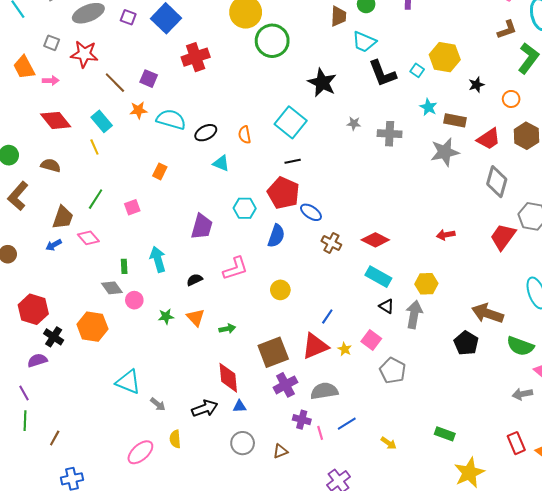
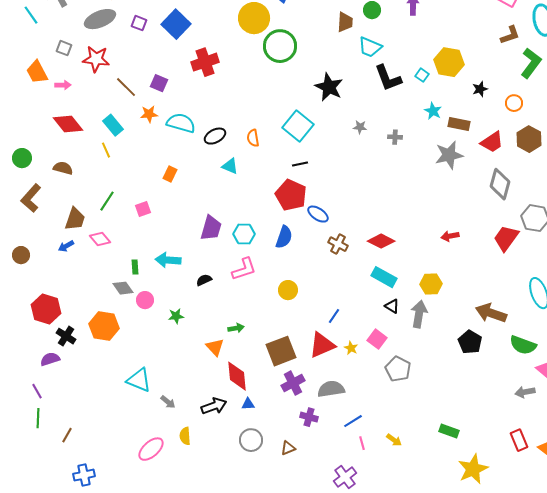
gray cross: (390, 134) -> (395, 137), size x0.6
cyan hexagon: (245, 208) -> (244, 234), moved
cyan arrow: (158, 259) -> (168, 260), turned -70
orange triangle: (196, 317) -> (215, 347), moved
pink line: (320, 433) -> (362, 443), moved

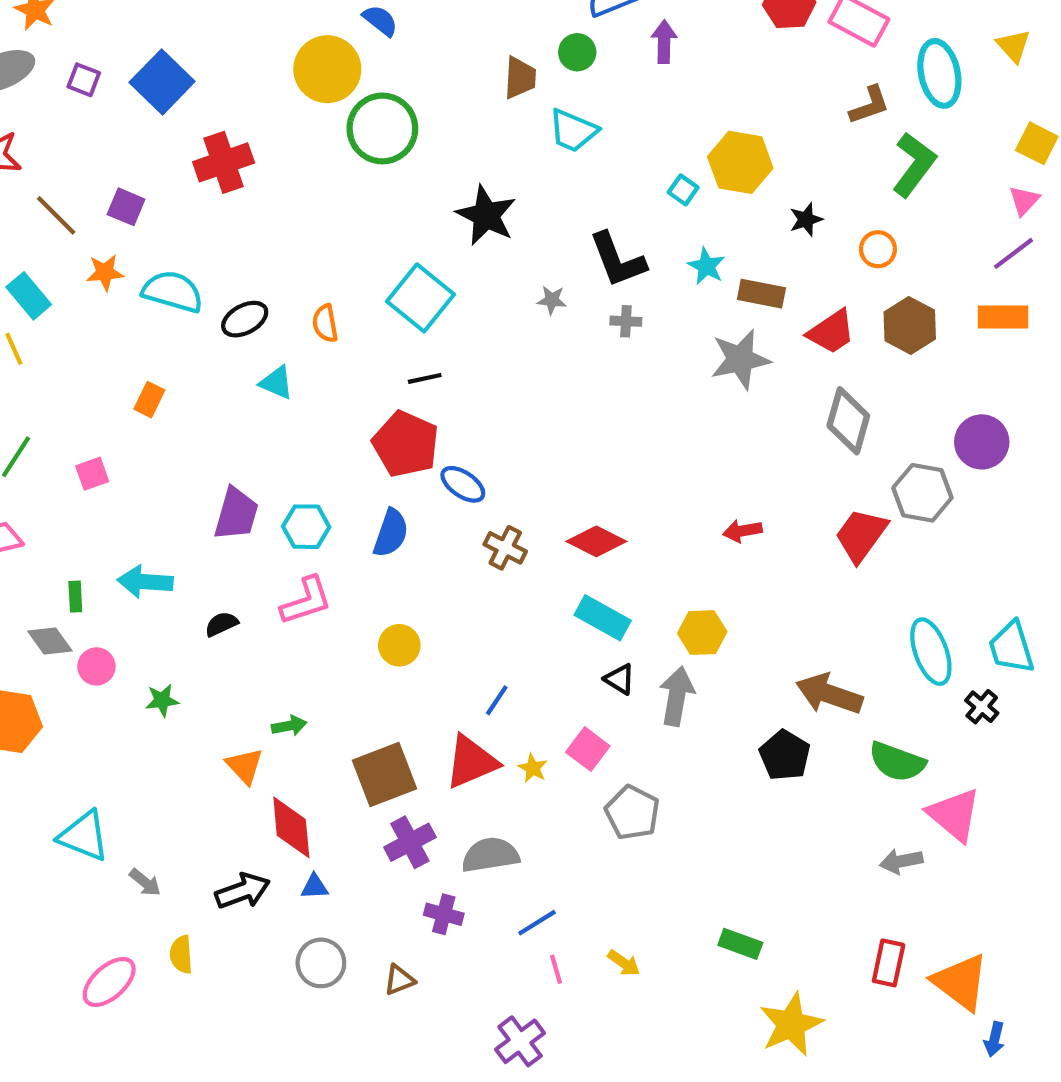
black L-shape: (388, 78) -> (617, 260), moved
red rectangle: (519, 440) -> (889, 963), turned 35

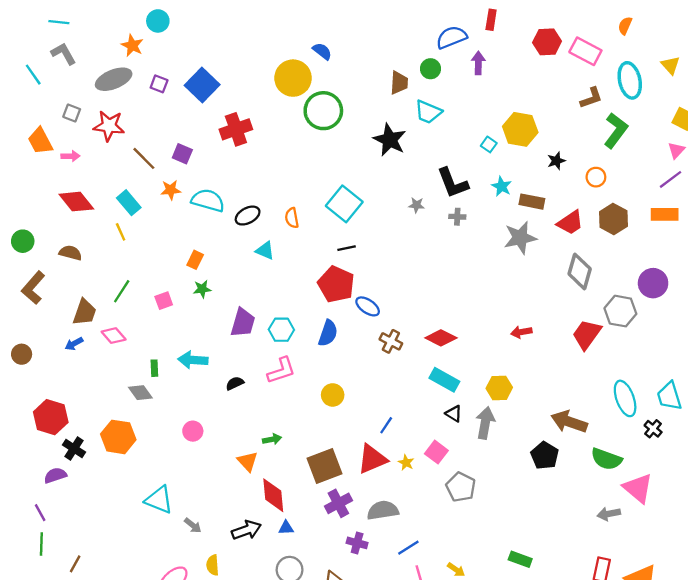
black star: (486, 215) -> (390, 140), moved
pink circle: (96, 666) -> (193, 431), moved
green star: (162, 700) -> (202, 289), moved

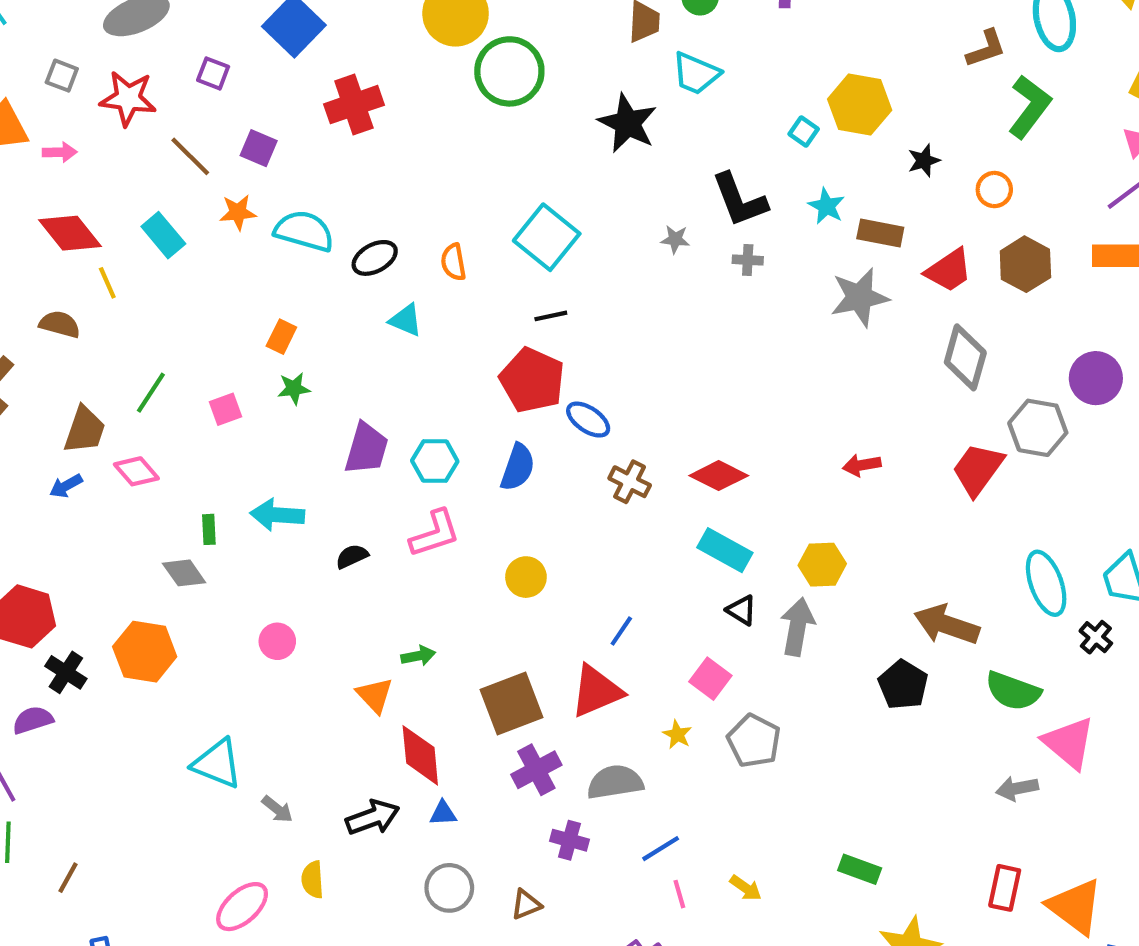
purple square: (159, 84) -> (213, 73), moved
yellow line: (121, 232) -> (107, 283), moved
yellow star: (406, 463) -> (677, 735), moved

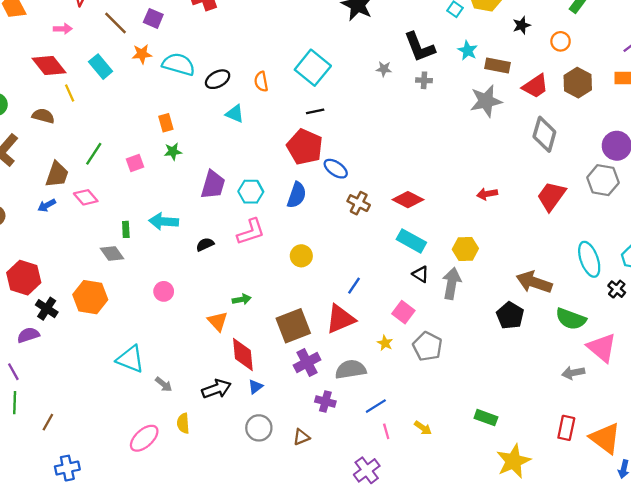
pink arrow: (60, 152) -> (63, 29), moved
orange rectangle: (281, 337) -> (166, 123), turned -42
gray hexagon: (1038, 428) -> (603, 180), moved
blue triangle: (443, 813) -> (255, 387), turned -35

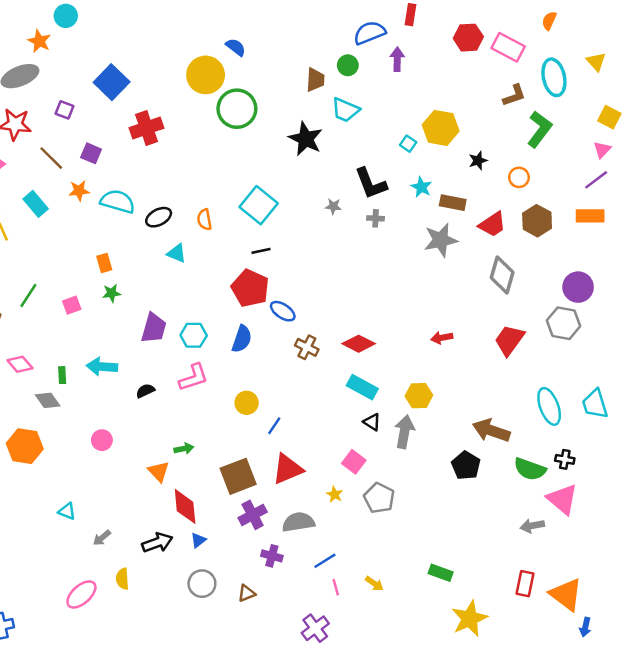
pink diamond: (86, 197) -> (20, 364), moved
blue line: (354, 286) -> (274, 426), moved
black cross: (617, 289) -> (565, 459), moved, turned -30
cyan triangle: (130, 359) -> (67, 511), size x0.6
gray arrow: (164, 384) -> (102, 538), turned 102

